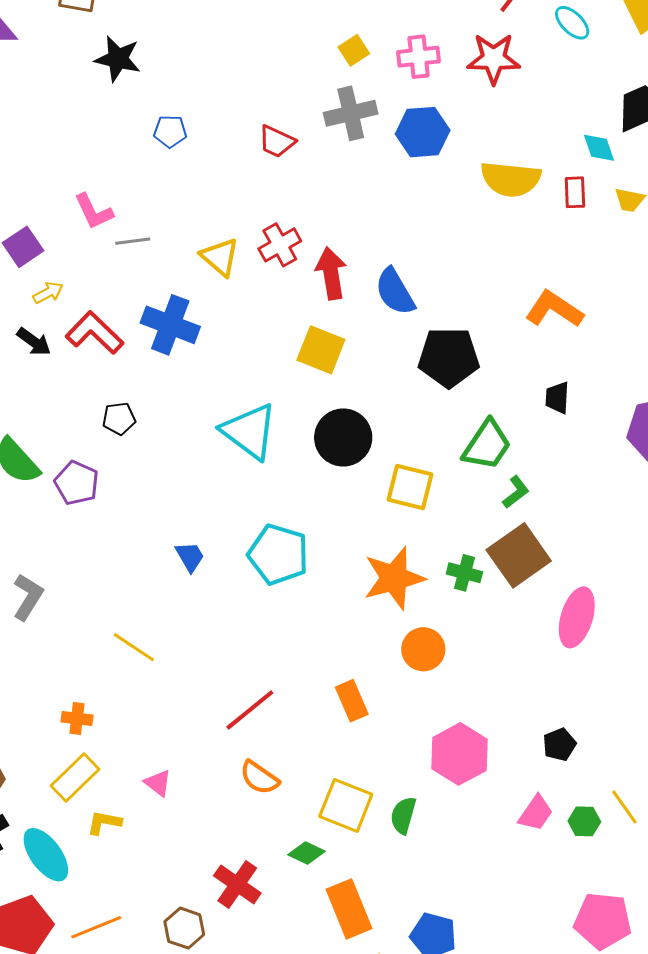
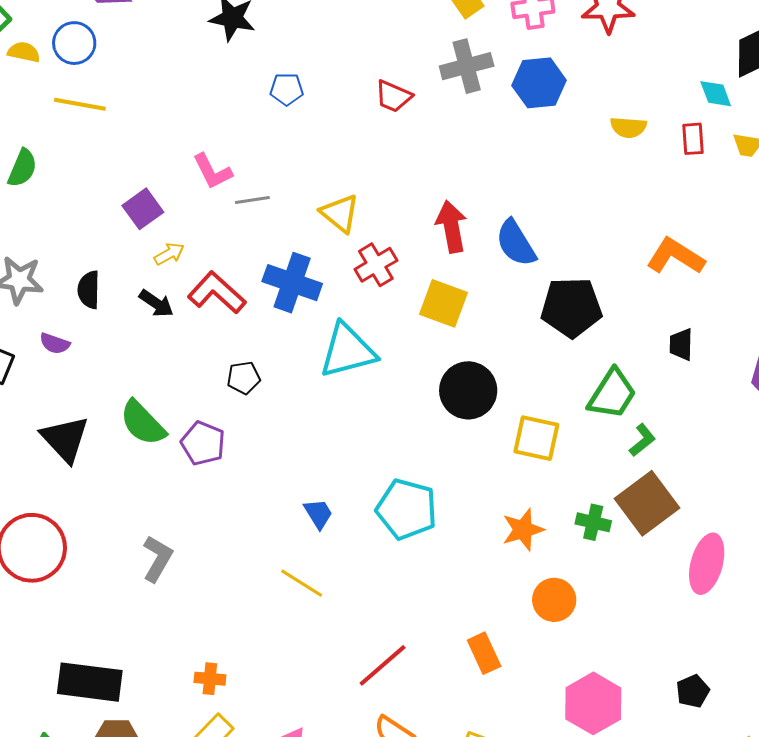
yellow semicircle: (511, 179) -> (628, 127), size x0.6
red cross: (280, 245) -> (376, 265), moved
cyan triangle: (249, 431) -> (348, 351), moved, turned -50
orange star: (394, 578) -> (523, 530), size x0.7
yellow line: (134, 647) -> (302, 583), moved

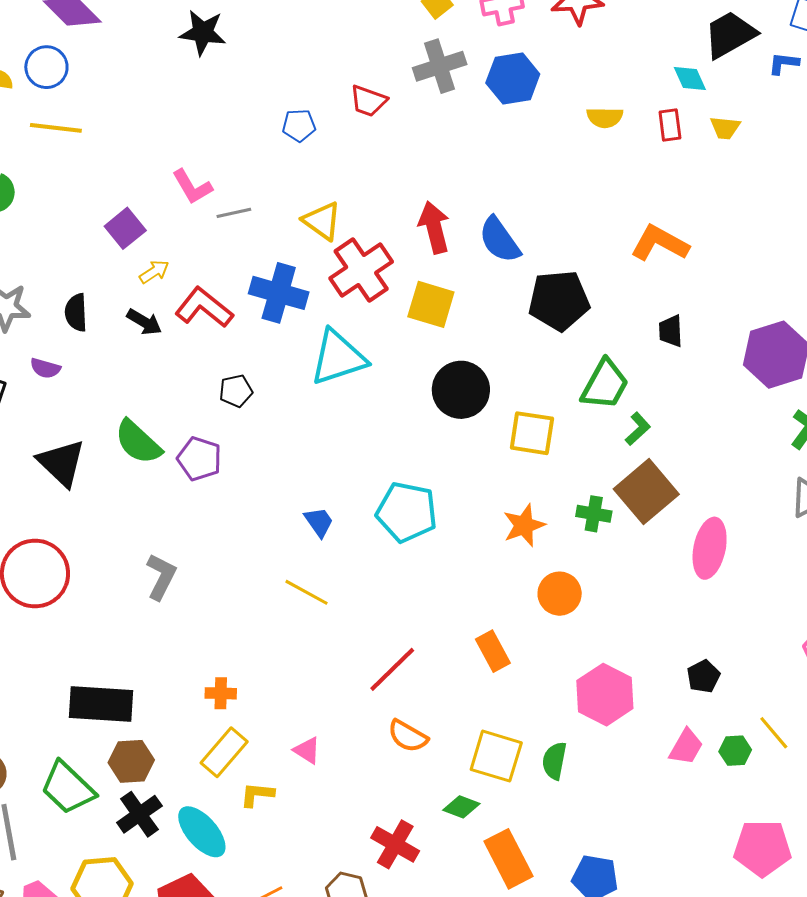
blue pentagon: (287, 89) -> (299, 125), moved
red cross: (376, 265) -> (361, 270), size x1.5

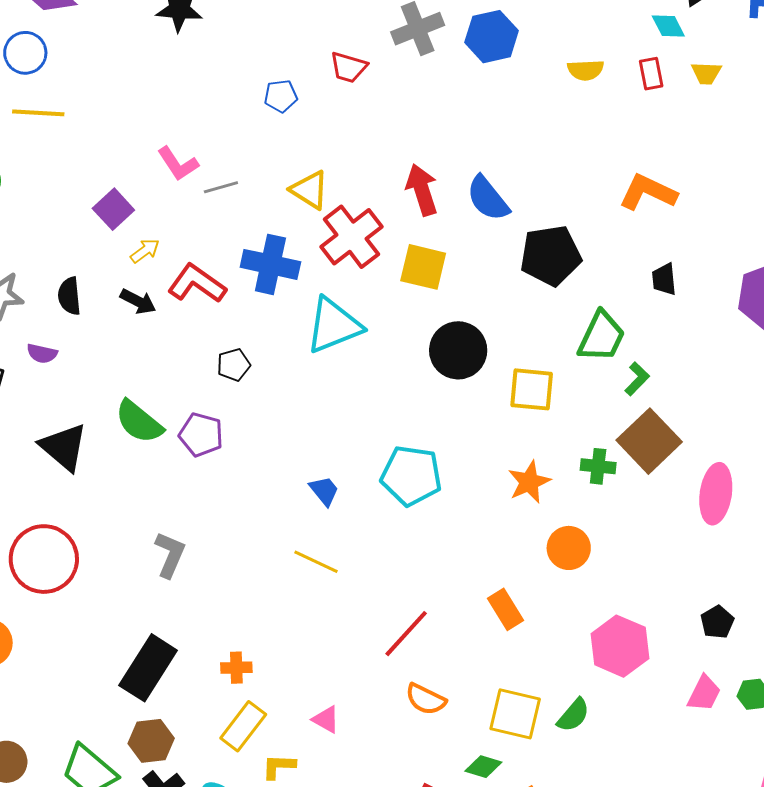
black rectangle: (101, 704) -> (148, 668), moved, turned -58
green semicircle: (554, 761) -> (573, 715), turned -147

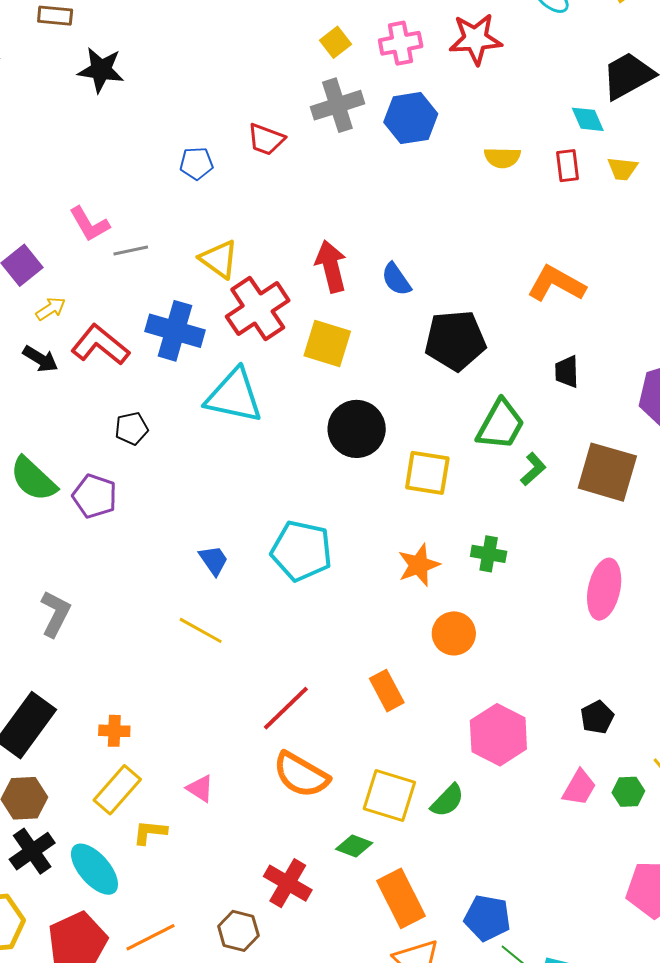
blue semicircle: (488, 198) -> (396, 279), size x0.7
cyan triangle: (334, 325) -> (234, 396), turned 30
brown square: (649, 441) -> (607, 472), moved, turned -34
orange semicircle: (426, 699) -> (301, 775), size x1.4

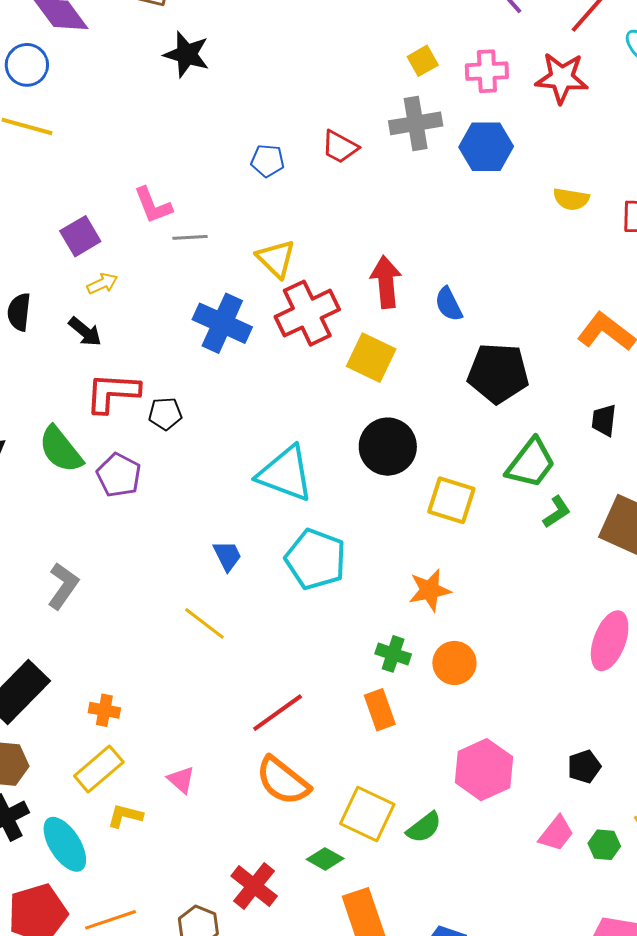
red L-shape: (100, 345) -> (112, 393), moved, turned -44
cyan triangle: (234, 396) -> (285, 474), moved
green cross: (489, 554) -> (393, 654), moved

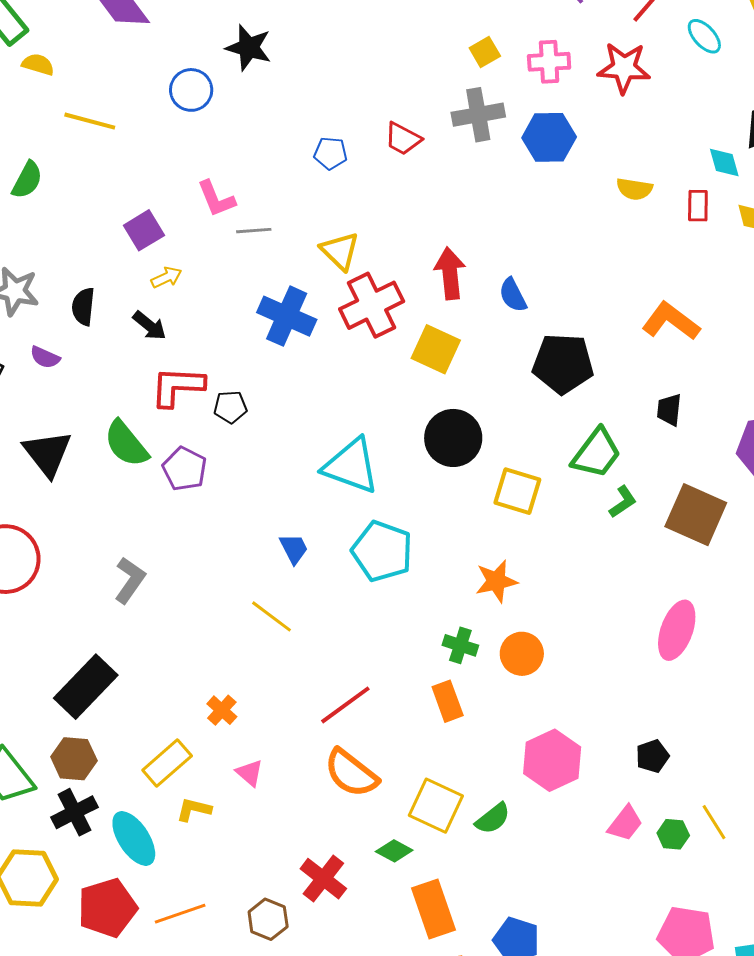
blue circle: (27, 65) -> (191, 90), moved
orange cross: (104, 710) -> (222, 710), moved, turned 32

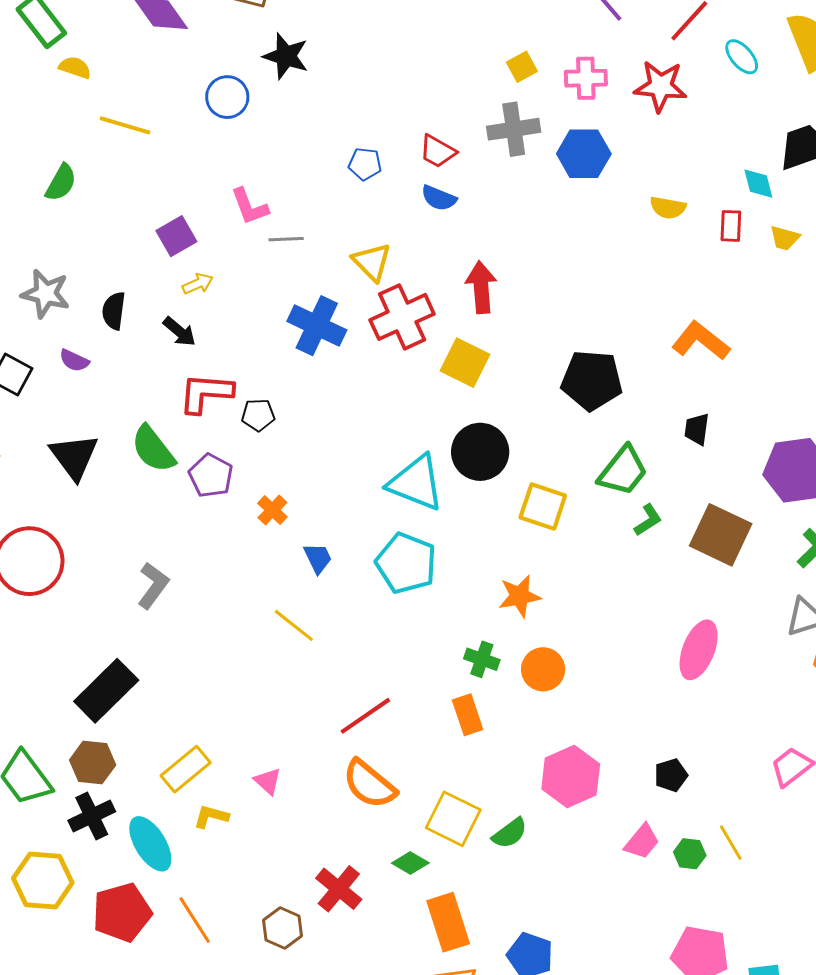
blue semicircle: (513, 295) -> (439, 198), moved, turned -42
cyan triangle: (351, 466) -> (416, 483), moved
orange cross: (222, 710) -> (272, 510), moved
orange line: (180, 914) -> (195, 920), turned 75

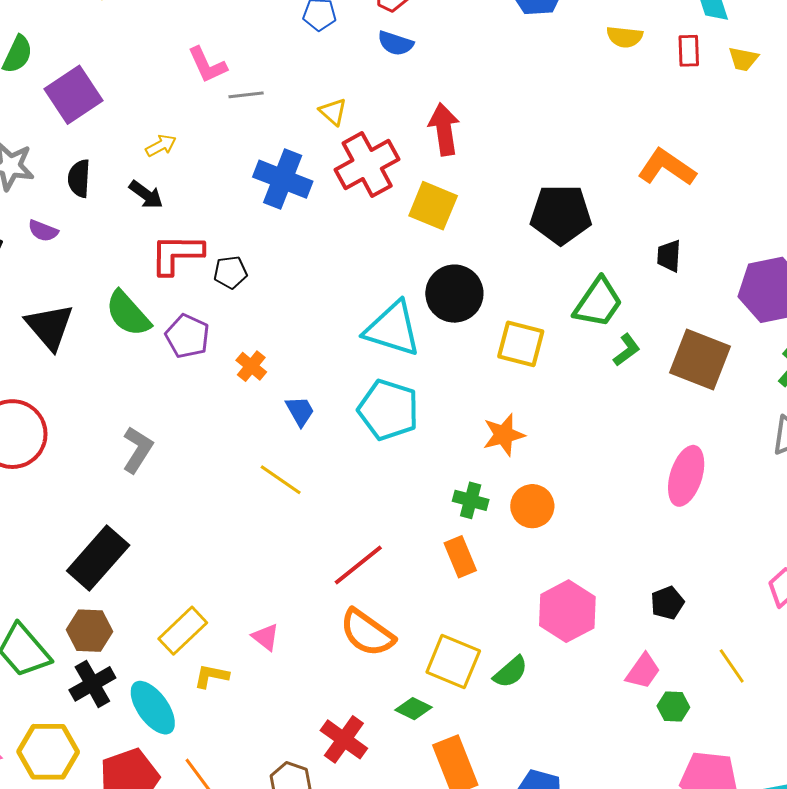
purple square: (176, 236) -> (74, 95), moved, size x1.4
yellow triangle: (372, 262) -> (333, 112), size x0.7
green hexagon: (690, 854) -> (673, 707), moved

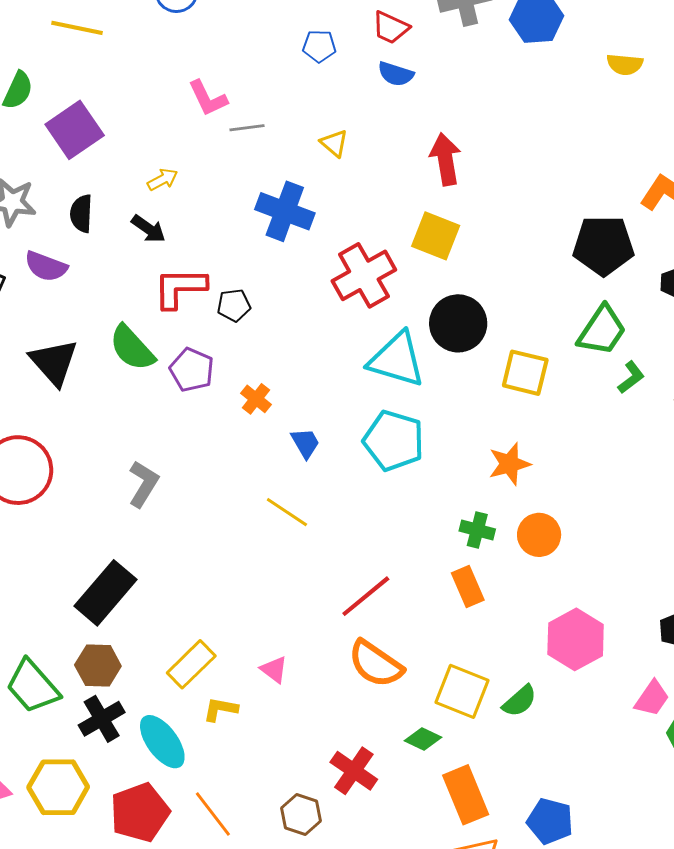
red cross: (367, 164) -> (364, 275), moved
black pentagon: (561, 214) -> (603, 245), moved
purple semicircle: (43, 231) -> (46, 266), size x1.4

